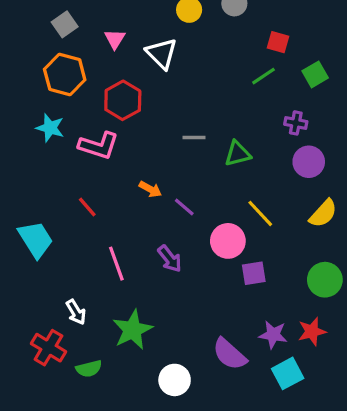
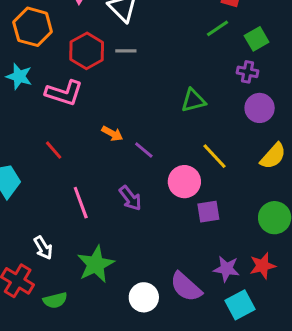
green square: (315, 74) -> (257, 39), moved
gray line: (194, 138) -> (126, 51), moved
white circle: (175, 380) -> (144, 297), moved

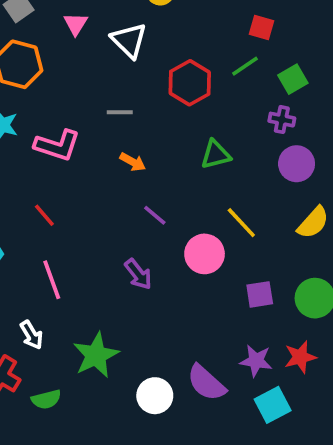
red hexagon: (87, 51) -> (190, 83), moved
gray line: (126, 51) -> (120, 112), moved
orange arrow: (112, 134) -> (133, 162), moved
pink line: (81, 203) -> (52, 280), moved
purple square: (208, 212) -> (260, 294), moved

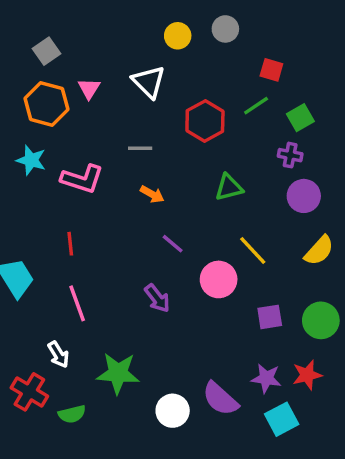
pink triangle: (76, 24) -> (89, 89), moved
red line: (44, 215) -> (70, 244), turned 35
green star: (96, 355) -> (118, 373), turned 30

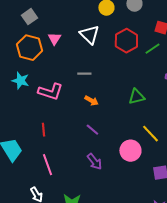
red hexagon: (205, 121) -> (126, 41), moved
purple line: (173, 244) -> (92, 130), moved

